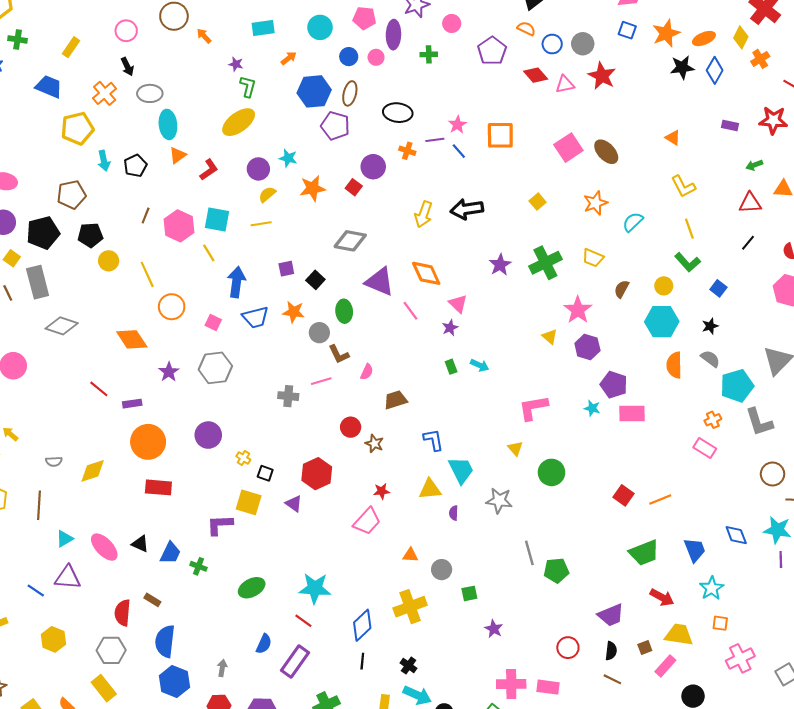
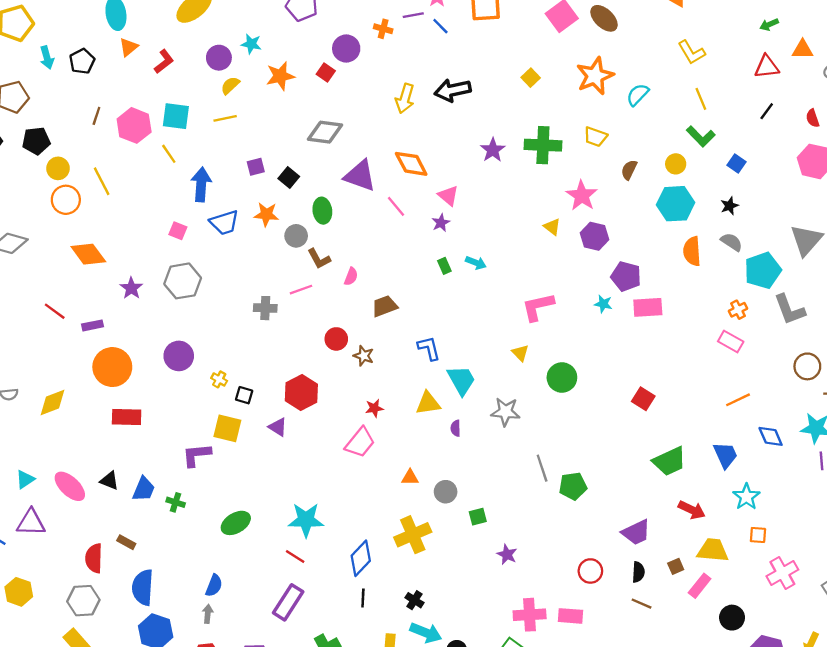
orange star: (595, 203) -> (595, 76), size x1.4
green cross: (545, 263) -> (543, 145), turned 32
orange circle: (172, 307) -> (66, 200), moved
orange line: (660, 499) -> (738, 400), moved
blue semicircle: (264, 644) -> (214, 586), moved

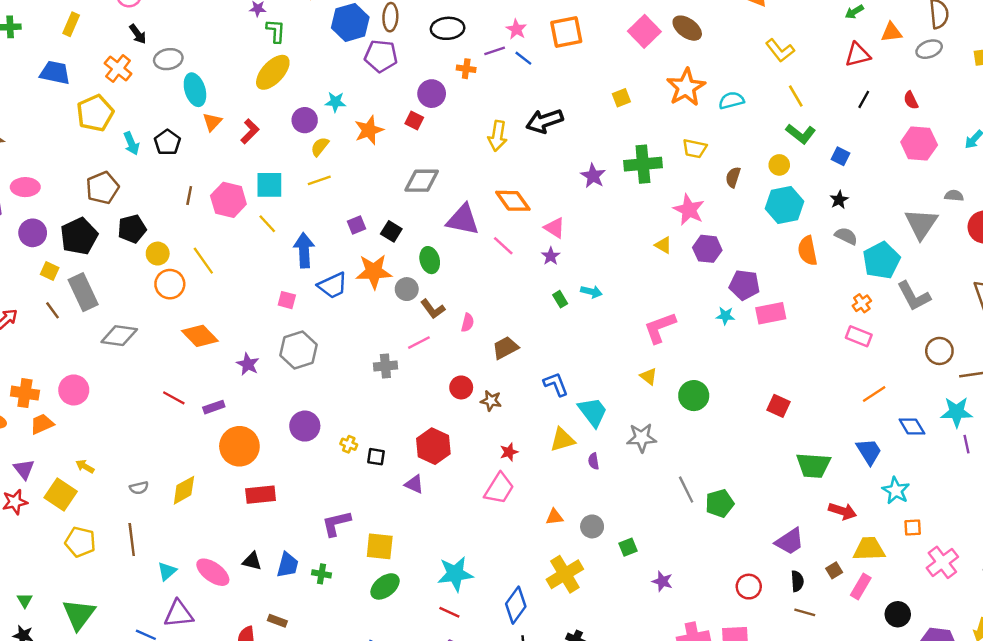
yellow square: (531, 78) -> (621, 98), turned 30
cyan semicircle: (638, 95) -> (731, 100), turned 40
orange star: (266, 214) -> (374, 272), size x1.4
yellow square: (227, 428) -> (380, 546), moved
green trapezoid: (669, 461) -> (813, 465), turned 36

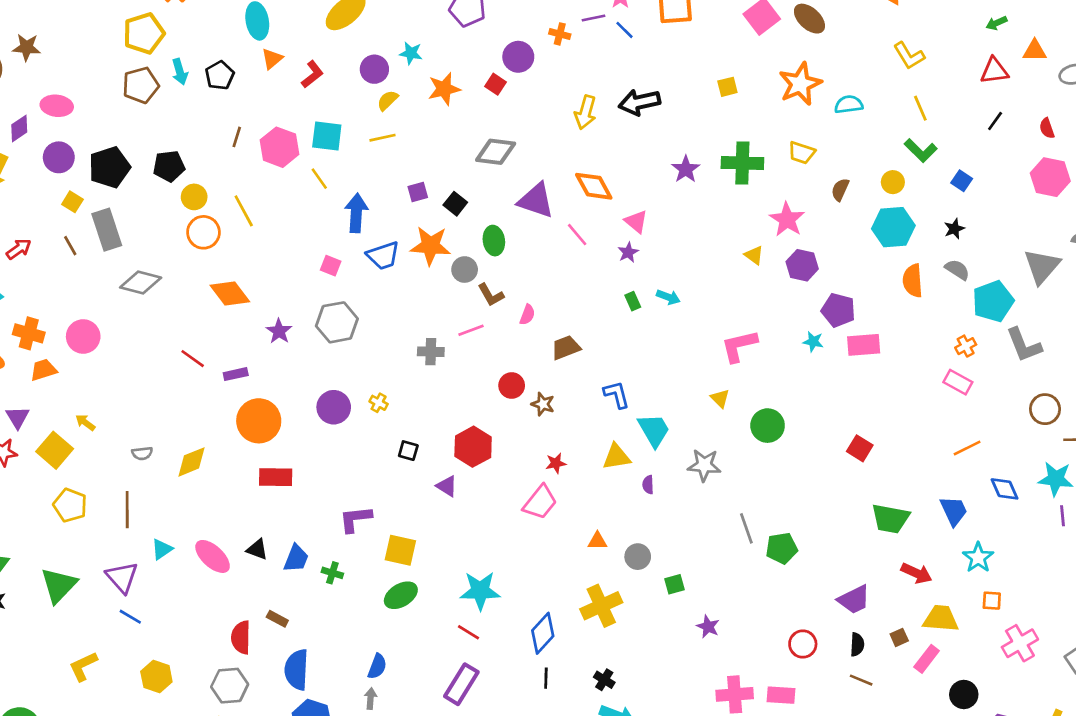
brown pentagon: (102, 188) -> (141, 85), moved
yellow cross: (349, 444) -> (379, 403), moved
purple triangle: (179, 614) -> (122, 577), moved, turned 48

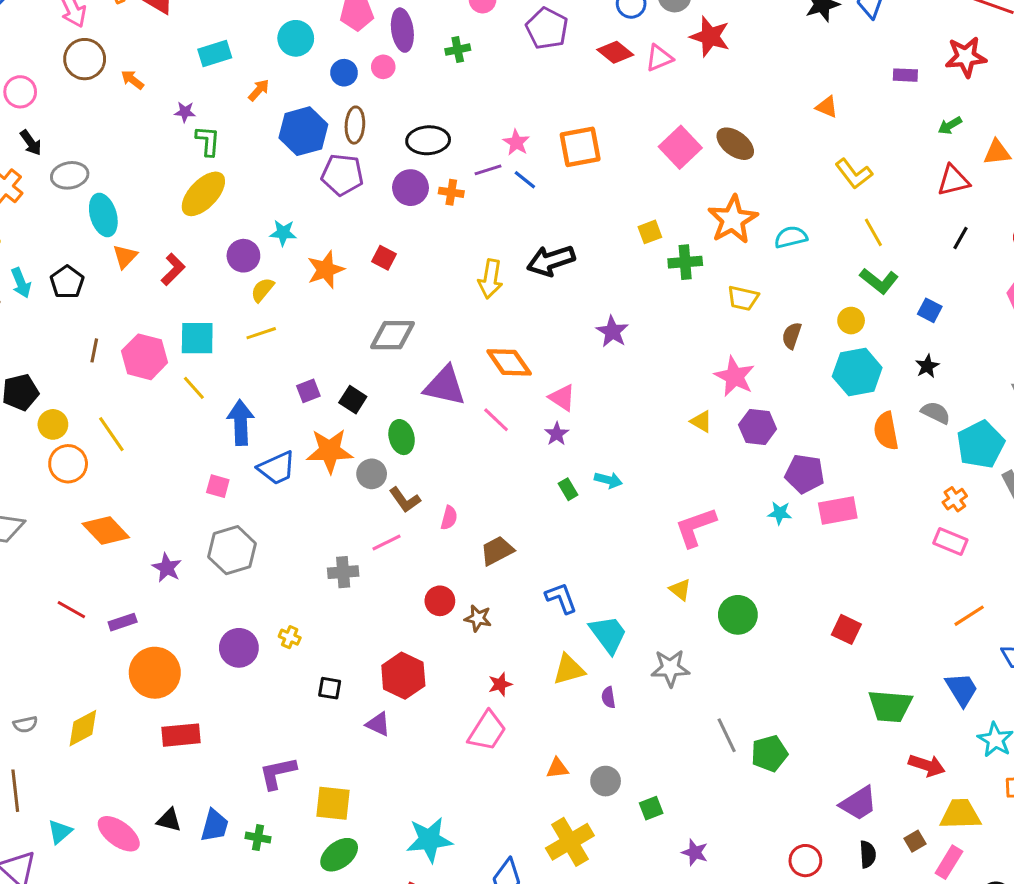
purple circle: (518, 57) -> (410, 188), moved
green cross: (742, 163) -> (685, 262), moved, size x0.7

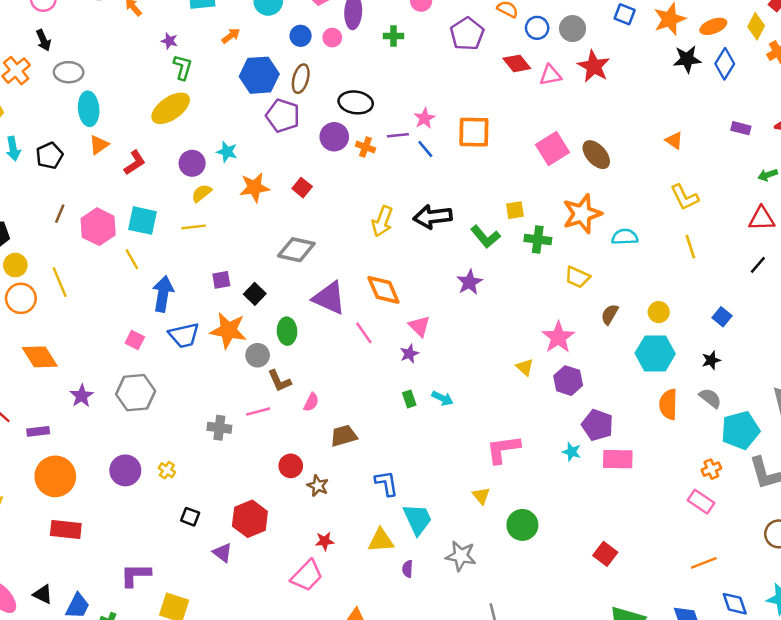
green L-shape: (879, 281) -> (485, 237), moved

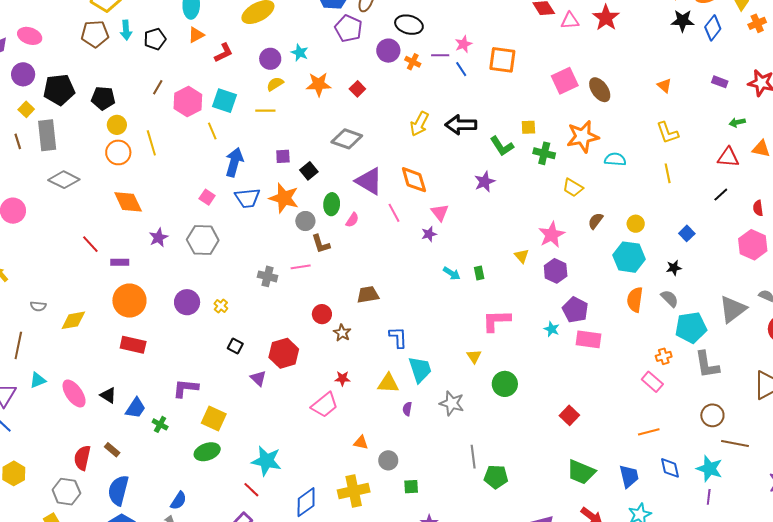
green rectangle: (409, 399) -> (479, 273), moved
pink semicircle: (311, 402) -> (352, 220), moved

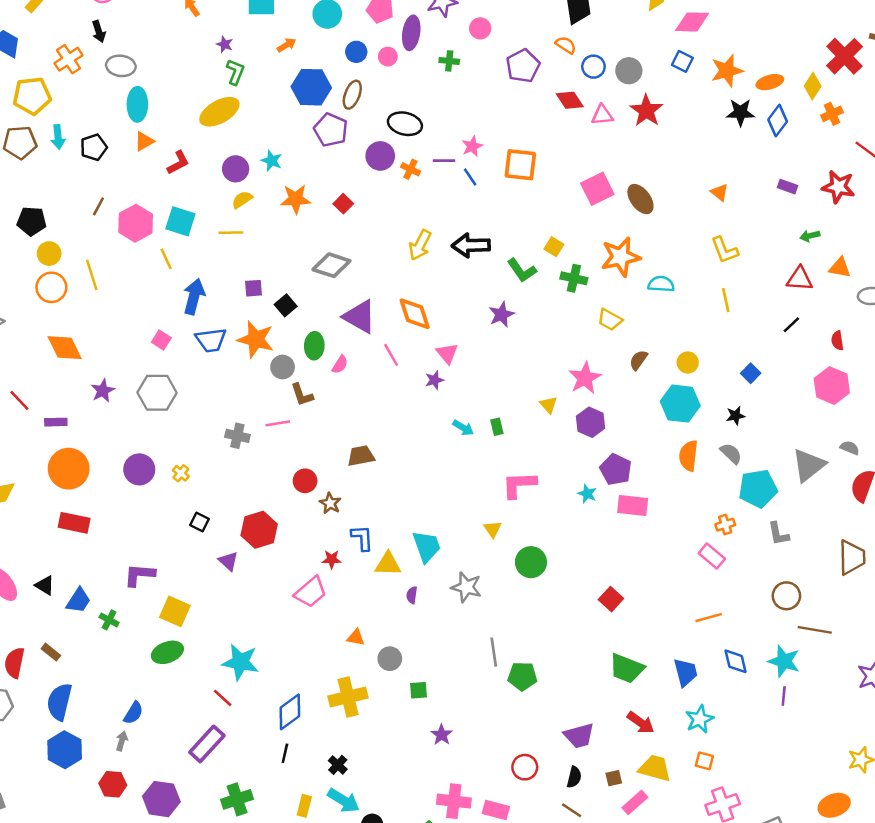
yellow square: (528, 127) -> (554, 247), turned 35
blue L-shape: (398, 337) -> (362, 538), moved
gray L-shape: (707, 365) -> (778, 534), size x0.7

